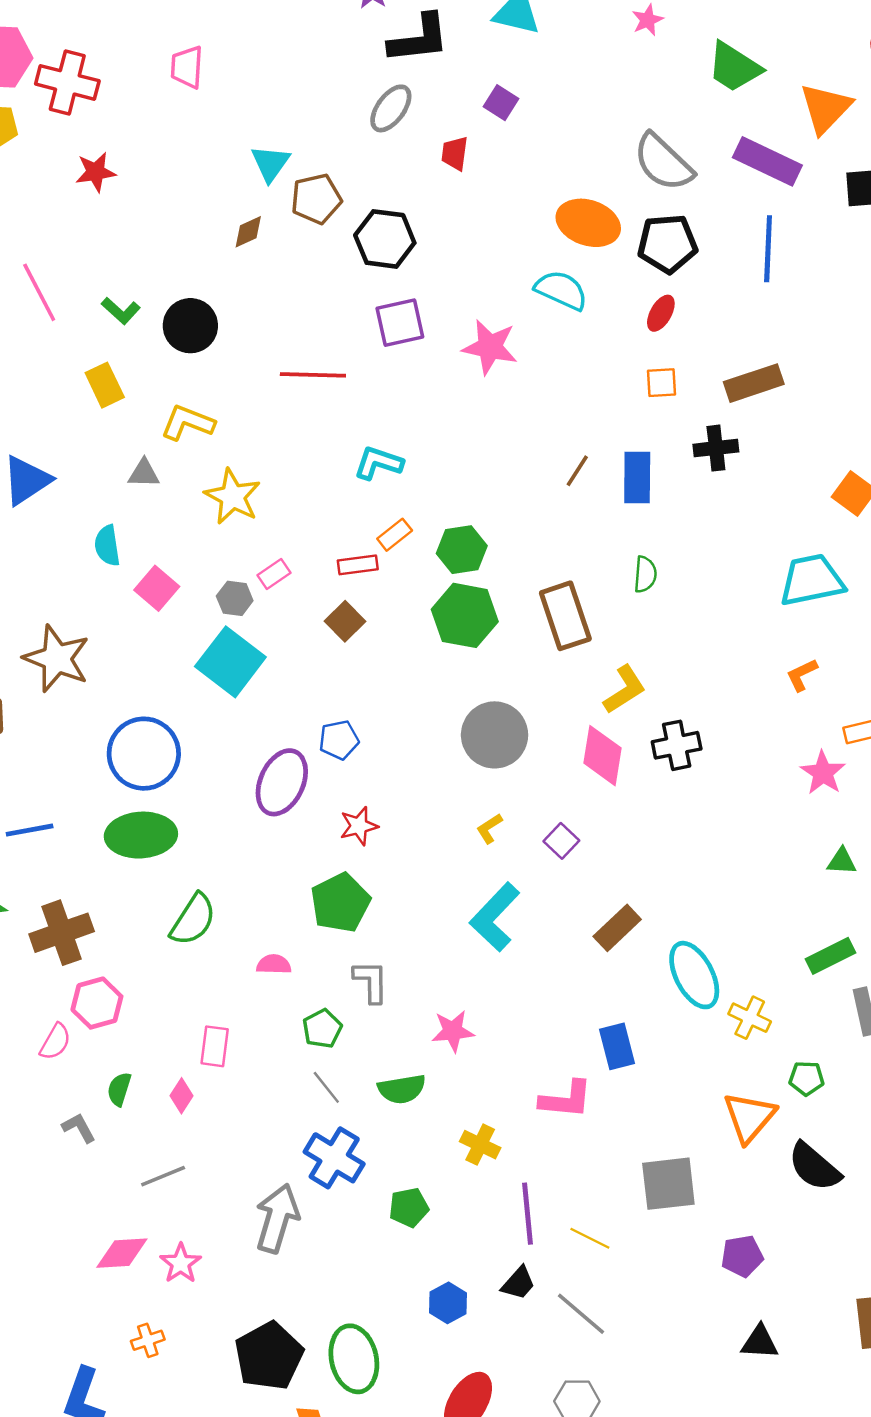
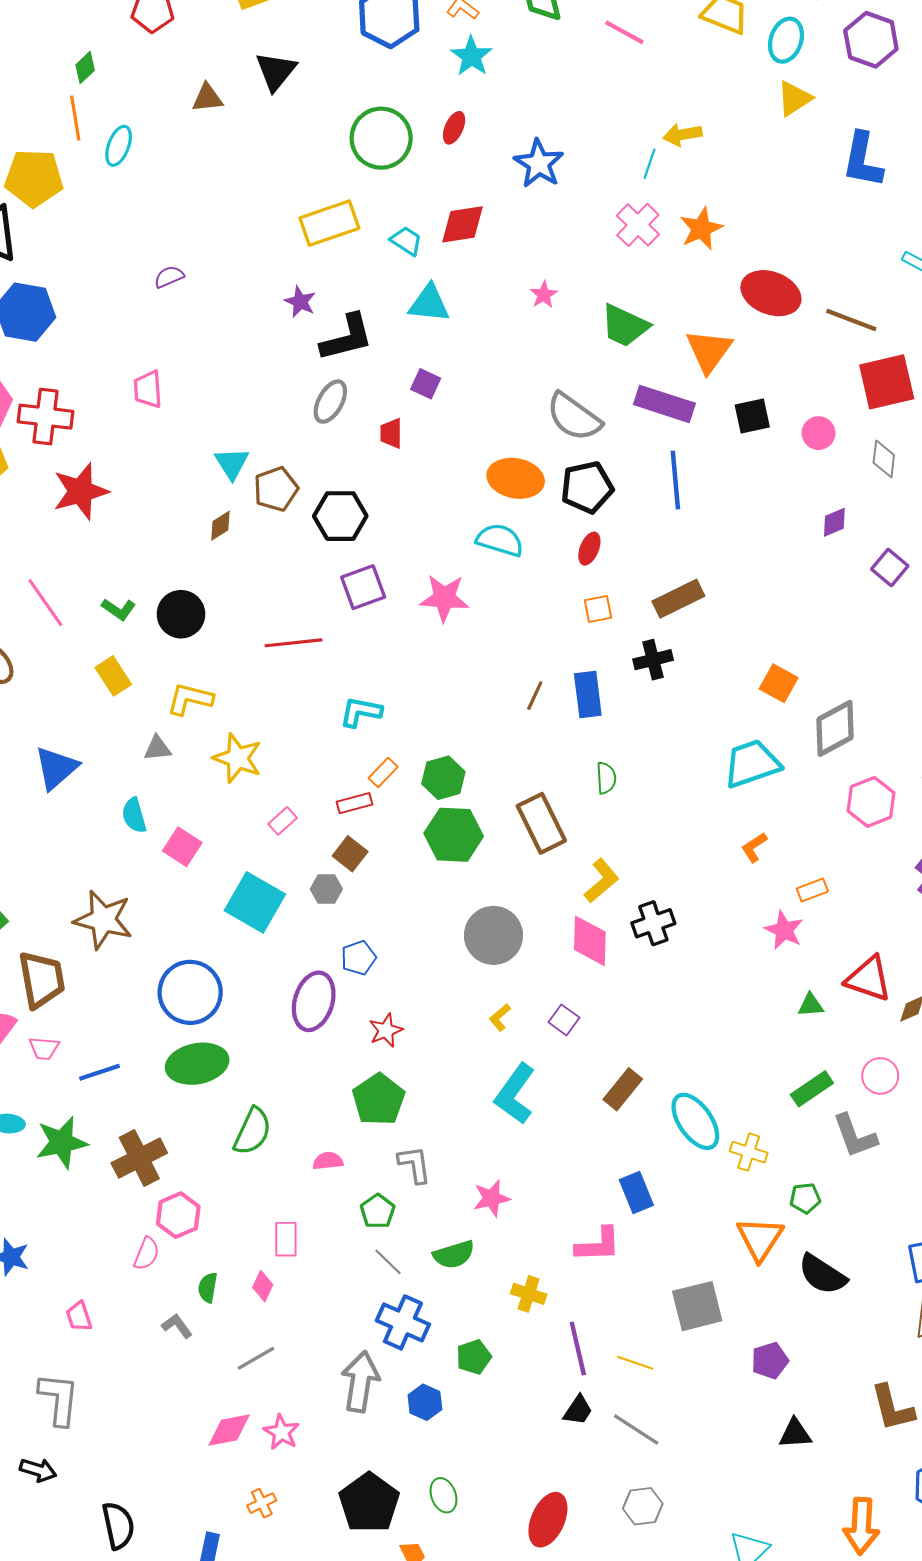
red star: (96, 172) -> (81, 491), size x1.6
gray hexagon: (235, 598) -> (326, 889), moved
blue hexagon: (448, 1303) -> (425, 1402), moved
green ellipse: (354, 1359) -> (443, 1495), size x0.6

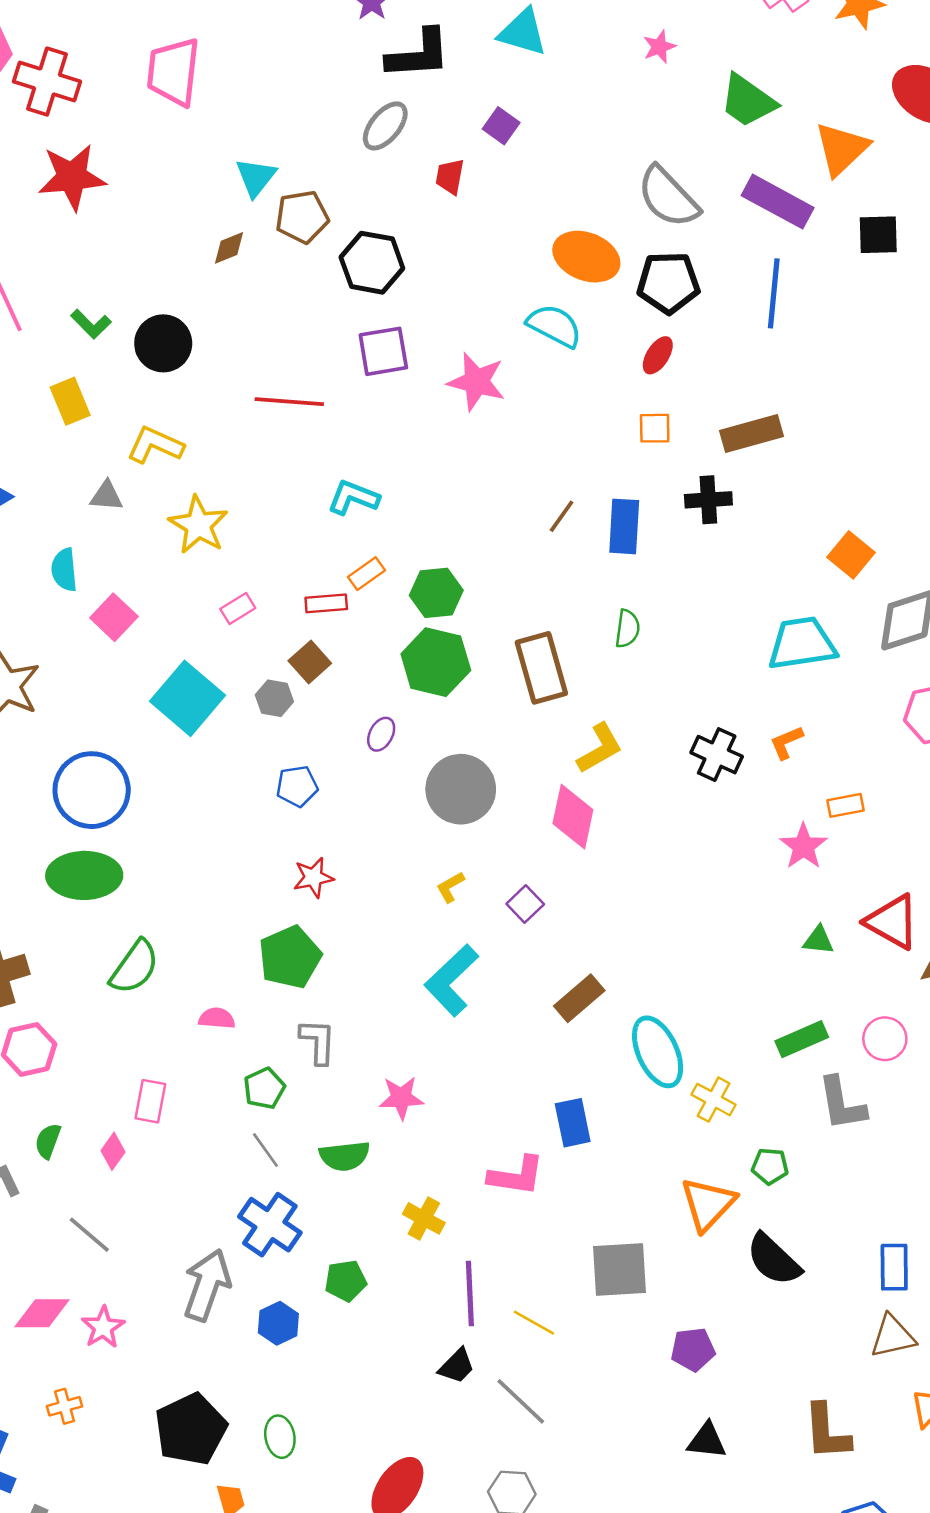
pink trapezoid: (148, 389) -> (173, 72), size x1.5
black cross: (653, 923) -> (717, 755), moved, turned 33
purple ellipse: (314, 1001) -> (381, 734), moved, size x0.5
gray line: (256, 1358) -> (89, 1235), turned 60

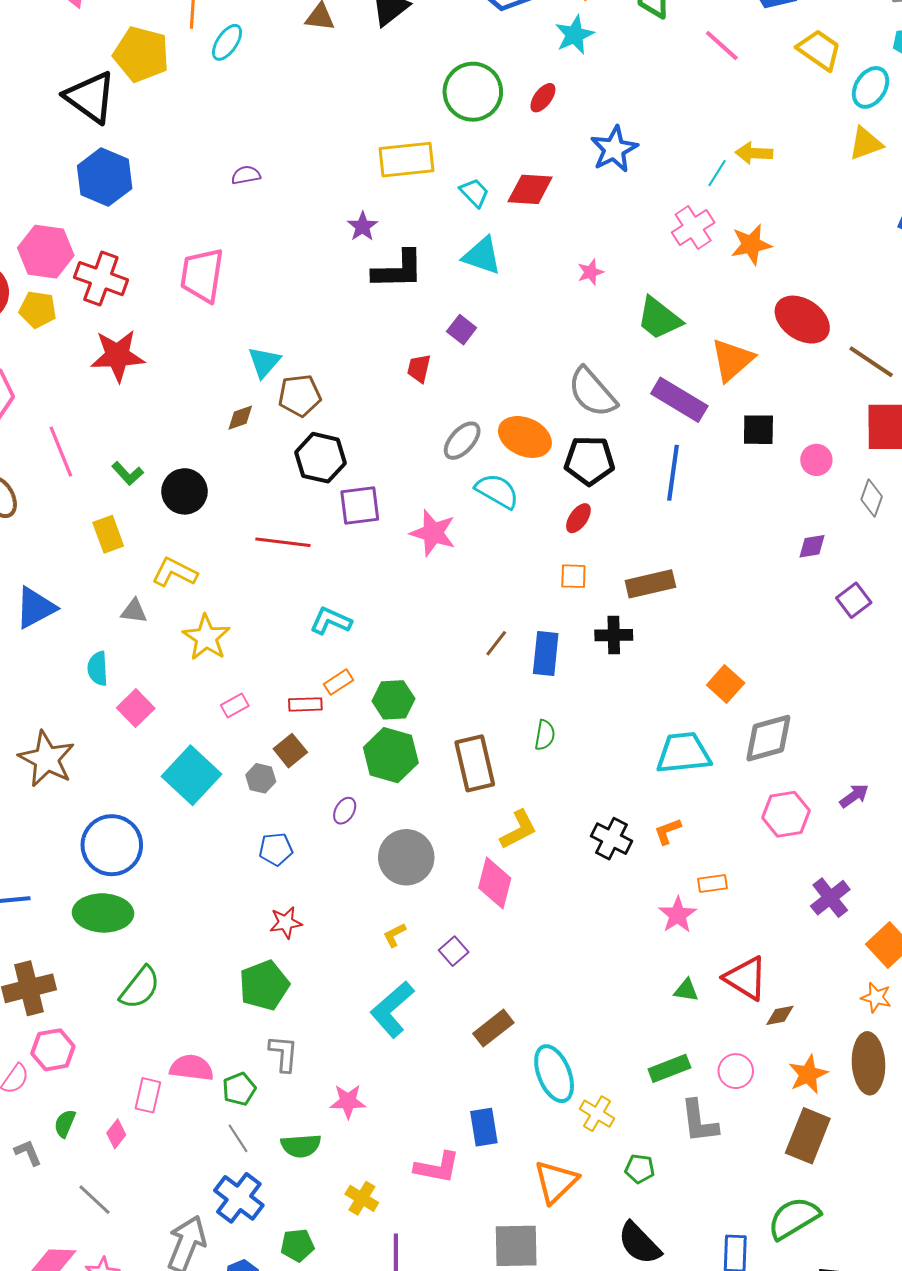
gray ellipse: (385, 126) -> (462, 441), moved
black hexagon: (372, 263) -> (320, 458), moved
pink semicircle: (217, 1018) -> (192, 1068), moved, size x1.5
orange triangle: (708, 1204) -> (556, 1182), moved

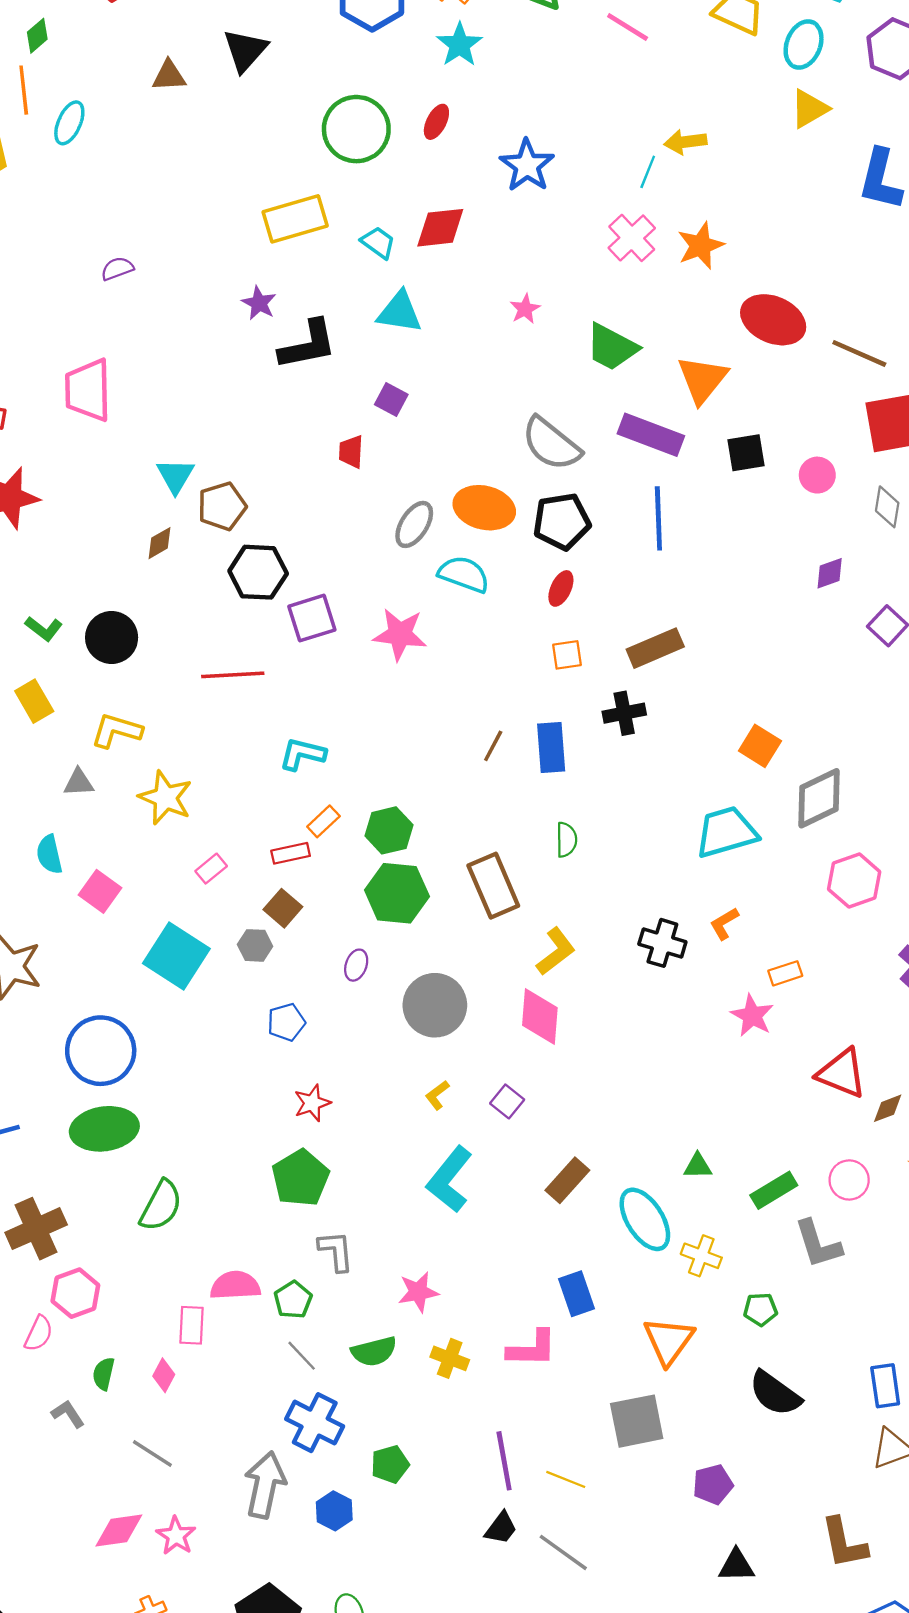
green triangle: (686, 990) -> (698, 1166), moved
yellow cross: (362, 1198) -> (450, 1358), moved

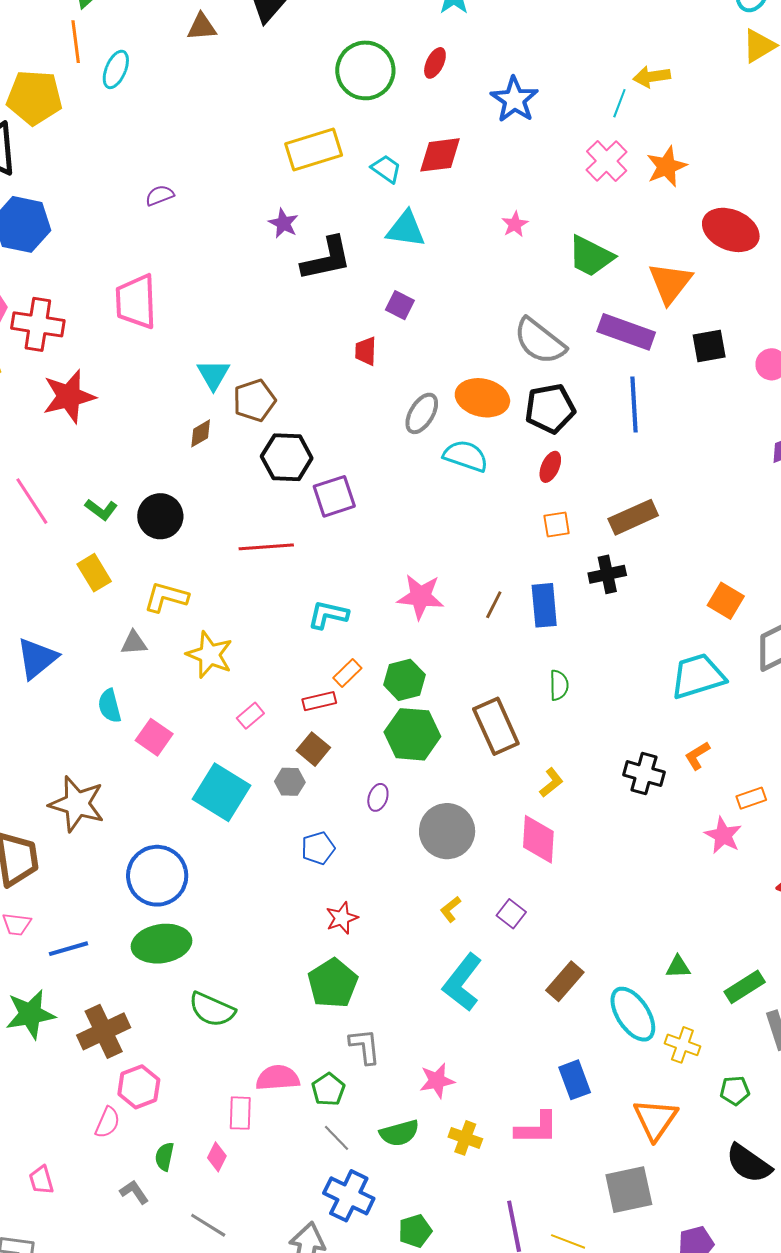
pink star: (400, 634) -> (421, 597), moved
yellow L-shape: (556, 952) -> (551, 783), size x0.7
green semicircle: (161, 1206) -> (212, 1010), turned 87

